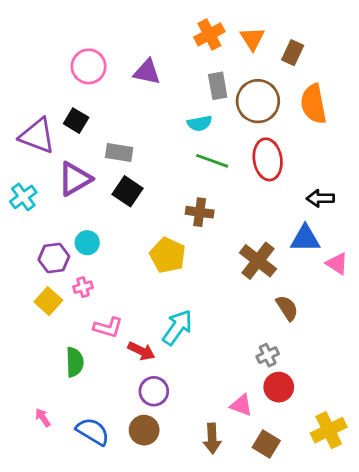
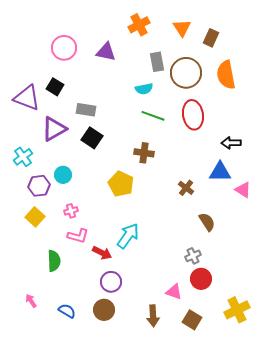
orange cross: (209, 34) -> (139, 25), moved
cyan cross: (23, 197) -> (23, 157), moved
brown cross: (258, 261) -> (186, 188), size x0.6
pink cross: (83, 287) -> (71, 211), moved
blue semicircle: (93, 432) -> (67, 311), size x0.7

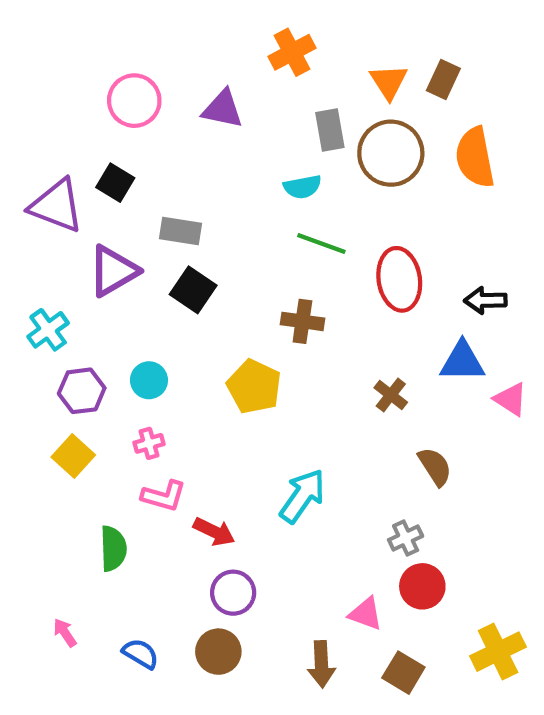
orange triangle: (182, 28) -> (389, 82), moved
red ellipse: (193, 115) -> (399, 279), moved
cyan circle: (63, 175) -> (149, 380), moved
cyan arrow: (128, 236) -> (302, 496), moved

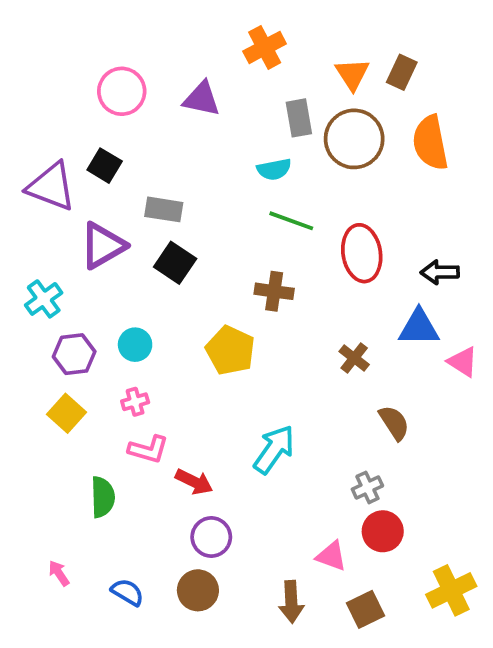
brown square: (403, 673) -> (366, 609), turned 33

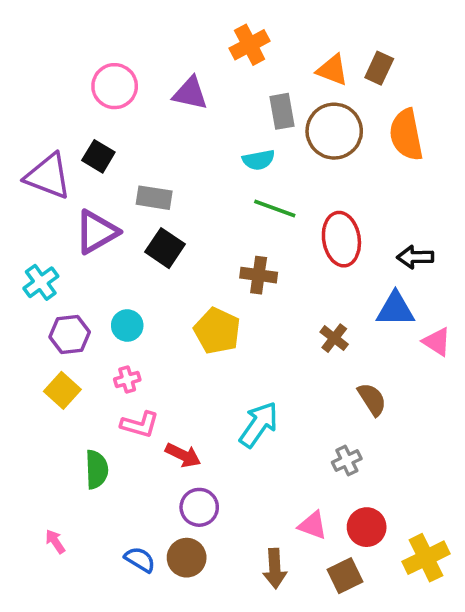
orange triangle: (352, 74) -> (332, 70), turned -36
red circle: (383, 531) -> (367, 527), moved
blue semicircle: (127, 592) -> (140, 559), moved

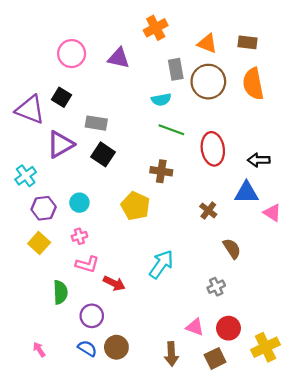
brown rectangle: (379, 68) -> (248, 42), moved, turned 72
purple circle: (199, 507) -> (92, 316), moved
pink arrow: (55, 541) -> (39, 349), moved

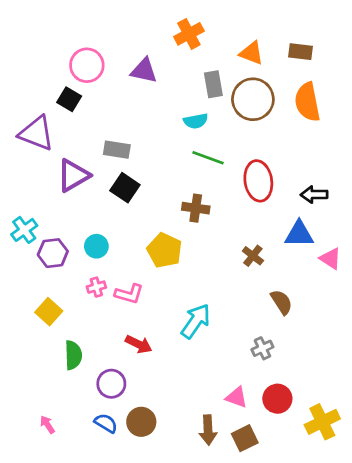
black square: (62, 97) -> (69, 99), moved
cyan cross: (26, 176) -> (24, 230), moved
yellow square: (39, 243) -> (49, 312), moved
pink L-shape: (87, 264) -> (129, 294), moved
brown square: (215, 358) -> (245, 438), moved

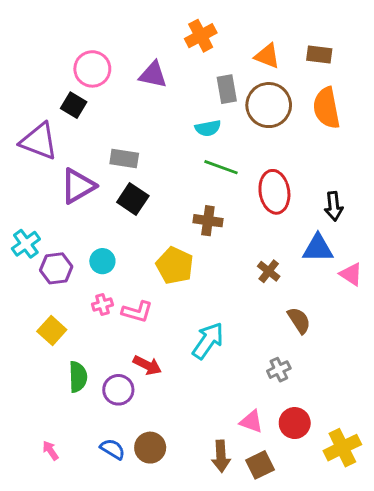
black arrow: (314, 195) -> (334, 206), turned -95
purple circle: (111, 384) -> (118, 390), moved

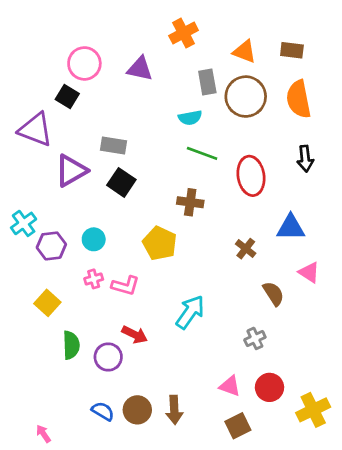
black arrow: (334, 206) -> (305, 159), moved
pink triangle: (351, 274) -> (309, 272), moved
pink arrow: (50, 450) -> (43, 434), moved
brown arrow: (221, 456) -> (174, 410), moved

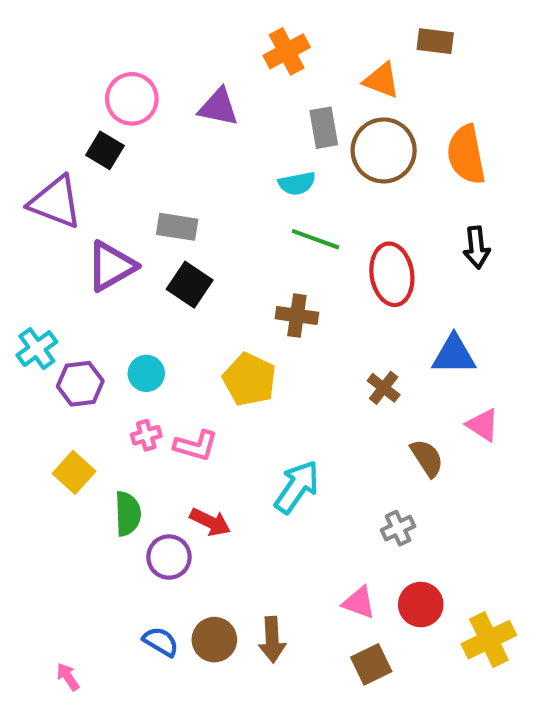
brown rectangle: (292, 50) -> (435, 41), moved
green semicircle: (71, 345) -> (128, 514), moved

